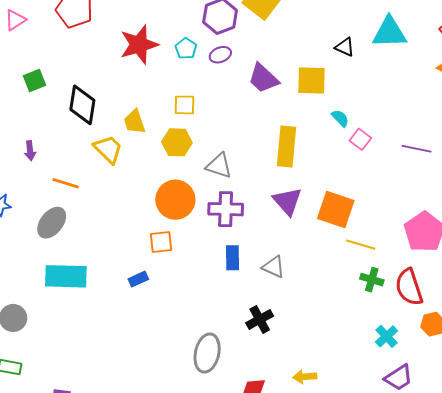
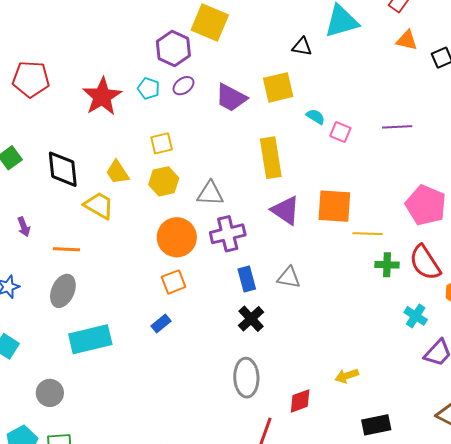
black cross: (260, 319) -> (251, 319), moved

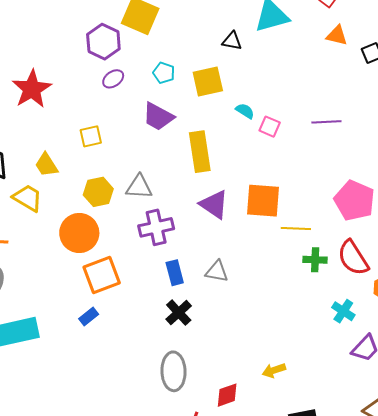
cyan pentagon: (149, 88) -> (164, 73), moved
purple trapezoid: (231, 98) -> (158, 117), moved
yellow hexagon: (164, 181) -> (98, 192), moved
orange circle: (177, 237) -> (79, 233), moved
orange square: (174, 282) -> (102, 275), size x1.5

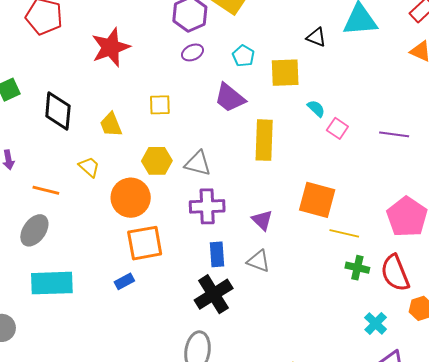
yellow trapezoid: (28, 198) -> (89, 167), moved, size x0.7
purple triangle: (214, 204) -> (262, 220), moved, size x0.7
black cross: (179, 313) -> (214, 294), size x1.4

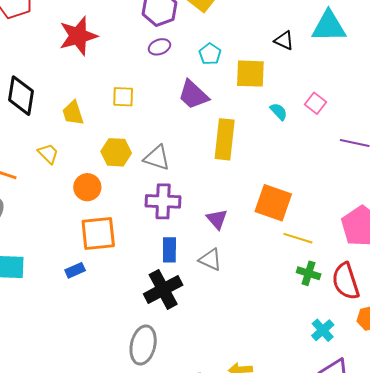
pink square: (337, 128) -> (315, 103), moved
orange circle: (131, 198) -> (87, 187), size x0.7

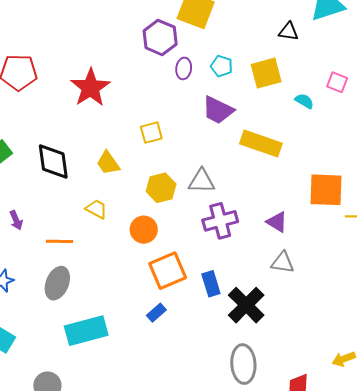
purple ellipse: (159, 47) -> (184, 68), moved, turned -45
yellow rectangle: (225, 139) -> (261, 143), turned -60
blue rectangle: (169, 250) -> (211, 284), moved

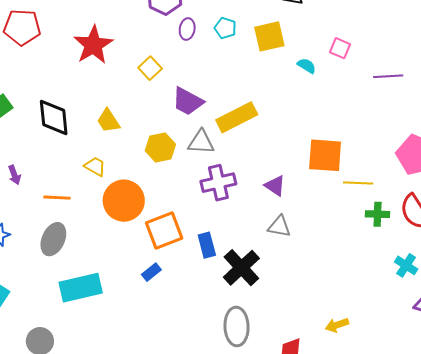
purple trapezoid: (218, 110) -> (188, 101), moved
yellow square: (151, 133) -> (150, 68), moved, turned -30
yellow rectangle: (261, 143) -> (237, 117), moved, turned -48
orange circle: (144, 230) -> (124, 201), moved, size x1.5

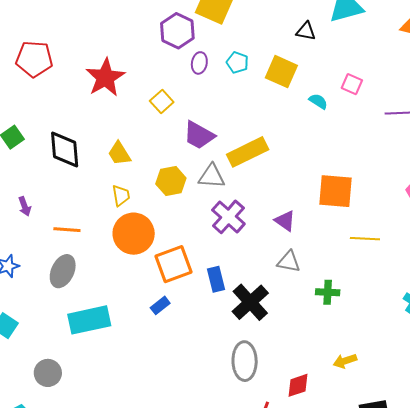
yellow square: (269, 36) -> (281, 72), turned 36
yellow trapezoid: (95, 166) -> (121, 196), moved, turned 50
purple cross: (218, 183) -> (228, 217), turned -36
yellow line: (358, 183) -> (365, 239), moved
green cross: (378, 214) -> (328, 292), moved

